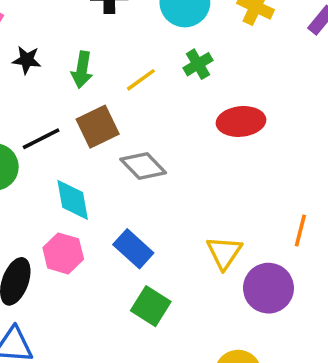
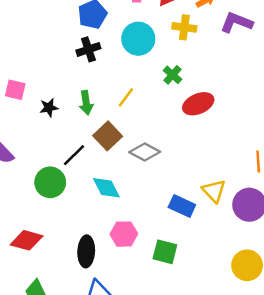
green cross: (198, 64) -> (173, 75), moved
blue rectangle: (133, 249) -> (182, 206), moved
pink hexagon: (63, 253) -> (124, 234), moved
green square: (151, 306) -> (165, 252), moved

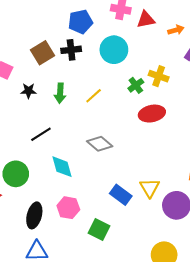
yellow cross: (184, 27) -> (159, 76), moved
brown square: (108, 136) -> (42, 53), moved
green circle: (50, 182) -> (16, 174), moved

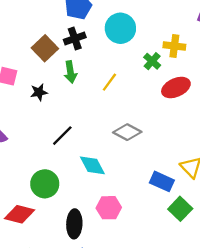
green arrow: (60, 93) -> (70, 72), moved
green square: (99, 229) -> (180, 209), moved, turned 30

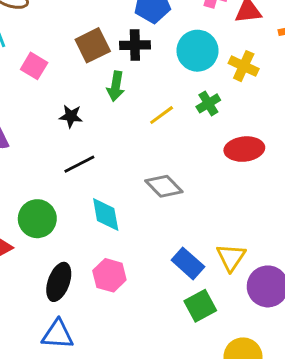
yellow cross: (174, 46) -> (244, 66), moved
green cross: (152, 61) -> (208, 103), moved
black star: (39, 92) -> (71, 116), moved

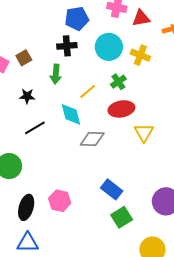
brown square: (93, 45) -> (24, 58), moved, size x0.7
red ellipse: (244, 149) -> (121, 109), moved
gray diamond: (164, 186) -> (92, 139), turned -40
cyan diamond: (106, 214) -> (71, 114), moved
yellow triangle: (231, 257) -> (144, 133), moved

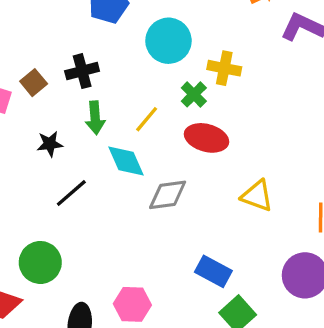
black cross: (67, 46) -> (82, 71), moved
yellow cross: (140, 55) -> (224, 68), moved
green arrow: (56, 74) -> (95, 118), moved
red ellipse: (121, 109) -> (207, 138), turned 35
yellow triangle: (144, 133) -> (257, 196), moved, turned -30

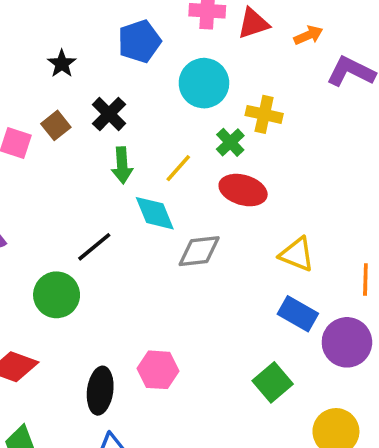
black cross: (82, 71) -> (109, 114), turned -32
black star: (50, 144) -> (62, 64), moved, turned -30
green circle: (40, 262) -> (57, 295), moved
blue rectangle: (213, 271) -> (298, 314), moved

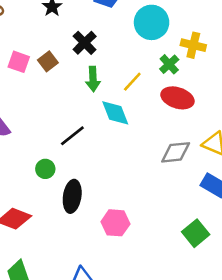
brown square: (56, 125) -> (48, 61), moved
gray diamond: (199, 251) -> (176, 152), moved
green circle: (57, 295) -> (45, 169), size x0.6
black ellipse: (100, 391) -> (72, 196), moved

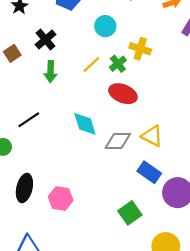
cyan circle: (152, 22) -> (105, 26), size x0.7
yellow line: (132, 82) -> (91, 64), moved
cyan diamond: (115, 113) -> (85, 124), moved
black ellipse: (72, 196) -> (24, 188), moved

